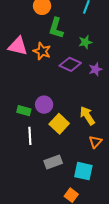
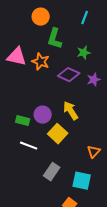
yellow arrow: (87, 116) -> (71, 111), moved
white line: (30, 136) -> (29, 146), turned -66
gray rectangle: (53, 162) -> (52, 172), turned -36

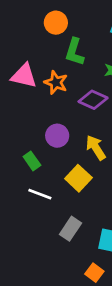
purple circle: (43, 115) -> (57, 136), moved
green rectangle: (23, 121) -> (32, 161), turned 40

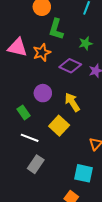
orange star: (56, 82) -> (42, 52), turned 30
gray rectangle: (70, 229) -> (36, 164), moved

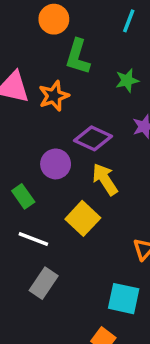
purple diamond: (70, 66) -> (93, 138), moved

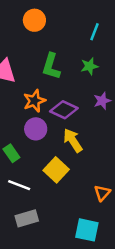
cyan line: (129, 21) -> (95, 32), moved
green L-shape: (78, 57) -> (51, 66), moved
orange star: (54, 96) -> (34, 101), moved
gray rectangle: (44, 283) -> (27, 218), turned 40

